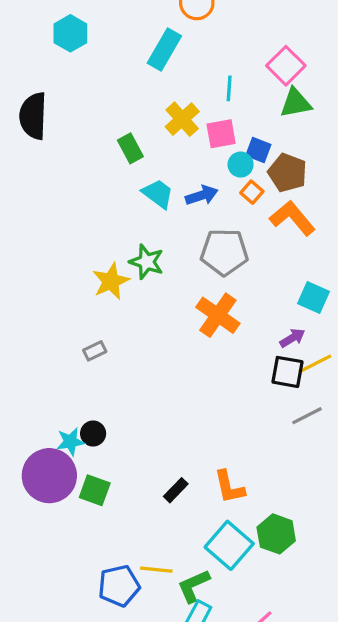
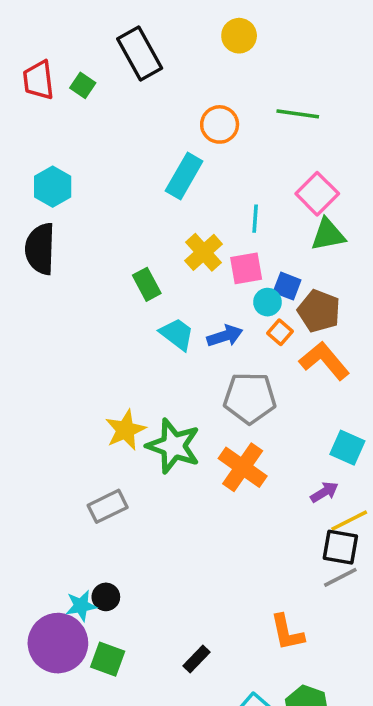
cyan hexagon: (70, 33) -> (53, 187), moved
green star: (147, 262) -> (173, 446), moved, size x1.4
gray rectangle: (95, 351) -> (108, 506), size x1.5
black square: (288, 372) -> (340, 547), moved
orange L-shape: (229, 487) -> (287, 632), moved

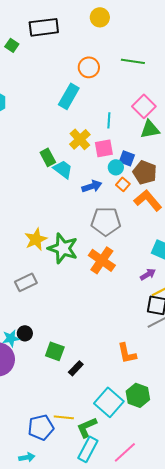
black rectangle: (140, 53) -> (44, 27), turned -68
cyan trapezoid: (177, 334) -> (63, 169), moved
green square: (108, 659) -> (55, 351), moved

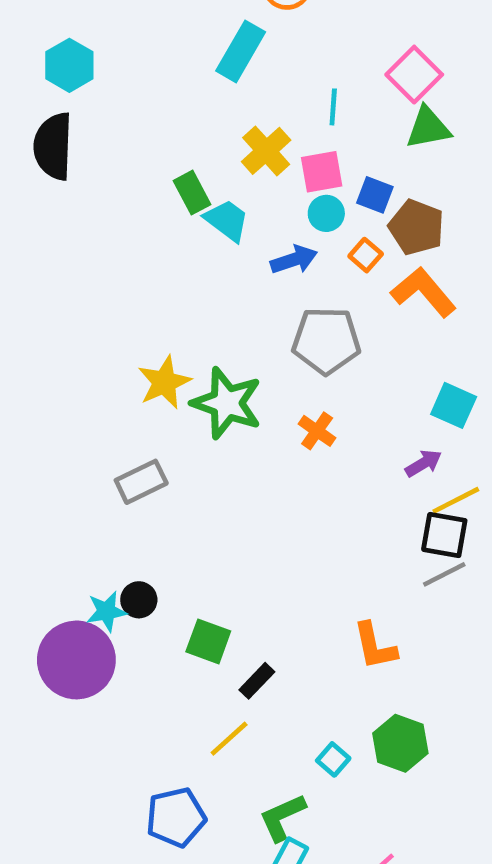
cyan circle: (116, 167) -> (326, 213), moved
orange cross: (102, 260) -> (317, 431), size x0.6
cyan square: (109, 402) -> (333, 759), size x0.5
yellow line: (64, 417) -> (229, 739), moved, turned -48

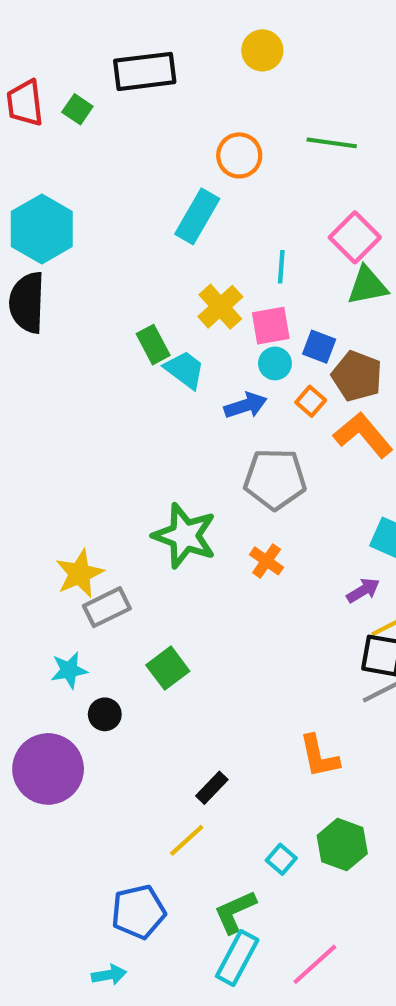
cyan hexagon: (69, 65) -> (42, 229), size x1.4
yellow star: (164, 382) -> (80, 574), moved
cyan star: (106, 611) -> (69, 670), moved
green square: (208, 641) -> (168, 668), moved, turned 33

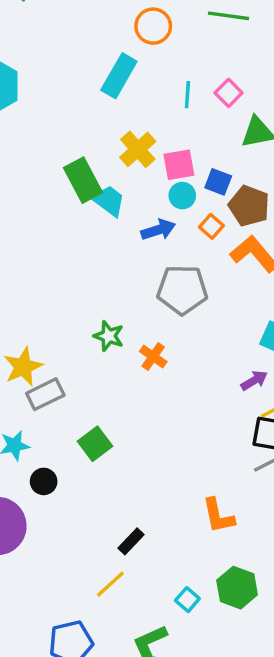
pink square: (355, 237) -> (229, 93), moved, size x0.7
cyan line: (281, 267) -> (187, 95), moved
green rectangle: (153, 345) -> (83, 180), size x1.4
green star: (185, 536) -> (109, 336), size x0.6
orange cross: (267, 561) -> (153, 356), moved

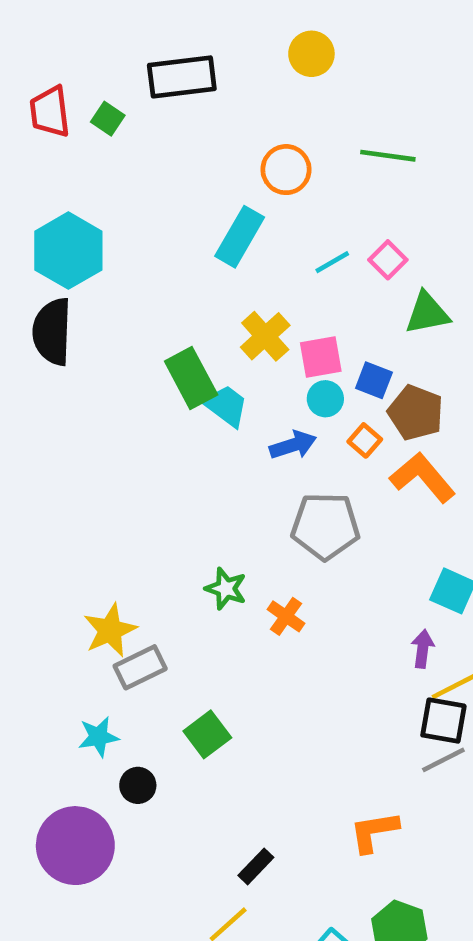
cyan line: (187, 95) -> (332, 262), turned 56
purple arrow: (254, 380) -> (423, 649), turned -52
orange L-shape: (218, 516) -> (374, 832), turned 93

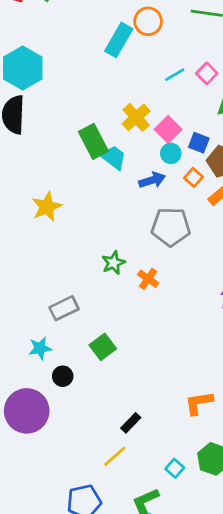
cyan rectangle: (240, 237) -> (119, 40), moved
pink square: (321, 357) -> (168, 129), turned -35
green star: (226, 589) -> (113, 263), turned 30
yellow star: (110, 630) -> (47, 207), moved

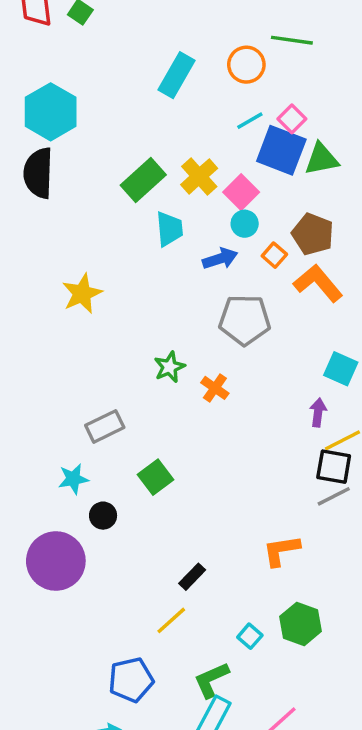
orange circle: (148, 21) -> (246, 65), moved
green rectangle: (93, 141) -> (143, 180), moved, turned 76
blue square: (199, 143) -> (281, 150), moved, size x1.8
cyan trapezoid: (113, 157) -> (169, 229), turned 48

